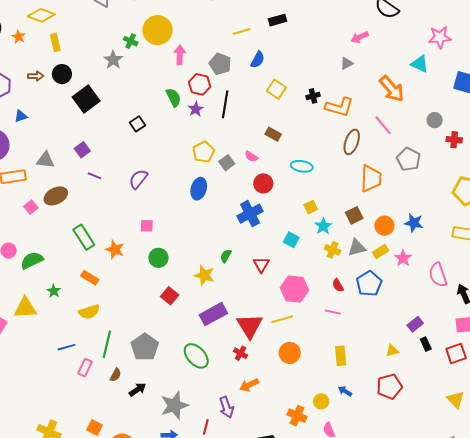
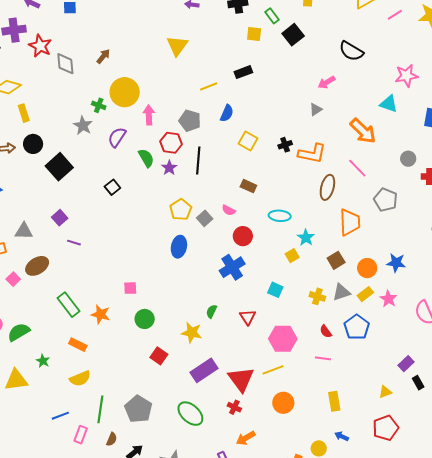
purple semicircle: (138, 179) -> (117, 137), moved
cyan star: (323, 226) -> (306, 238), moved

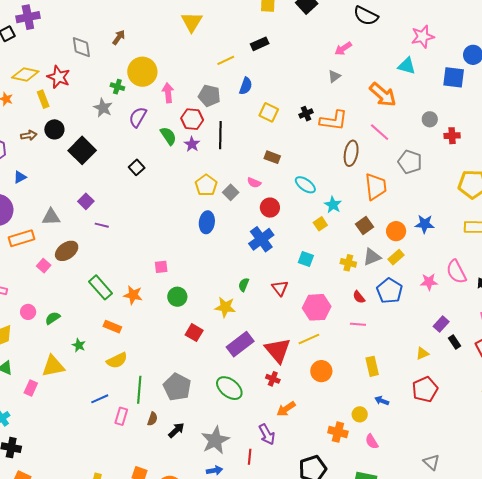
red star: (40, 46) -> (59, 77), moved
cyan ellipse: (280, 216) -> (305, 185), turned 35
pink star: (388, 299) -> (429, 282), moved, turned -30
green semicircle: (19, 332) -> (53, 318), size x0.7

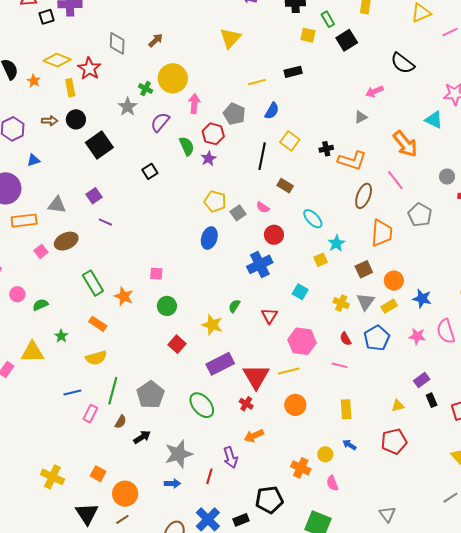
black line: (220, 135) -> (262, 156), moved
yellow pentagon: (206, 185) -> (215, 201), turned -30
blue star: (425, 224) -> (422, 299), moved
gray triangle: (372, 257) -> (365, 302), turned -42

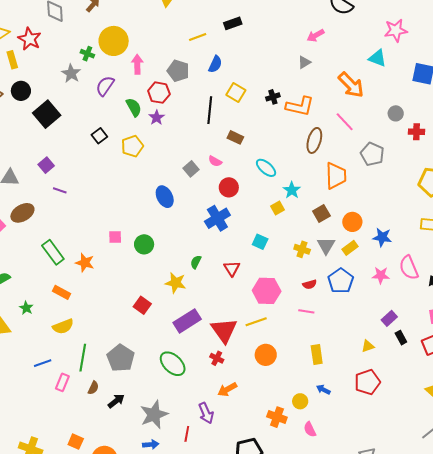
yellow pentagon: (215, 201) -> (132, 146), moved, turned -30
blue ellipse: (209, 238) -> (165, 197), turned -40
green circle: (167, 306) -> (144, 244), moved
red semicircle: (345, 339) -> (310, 284), turned -72

